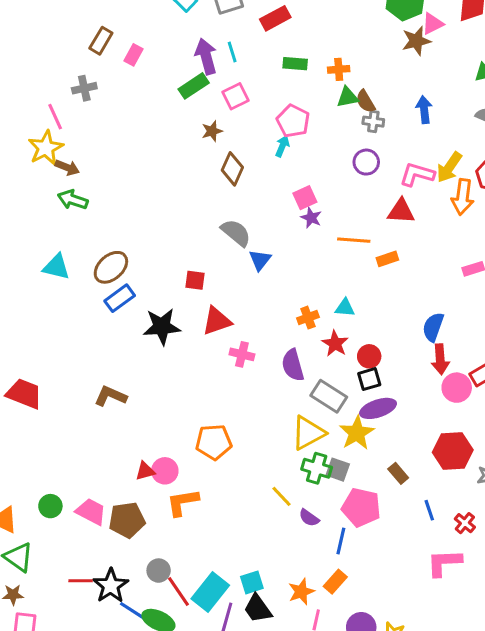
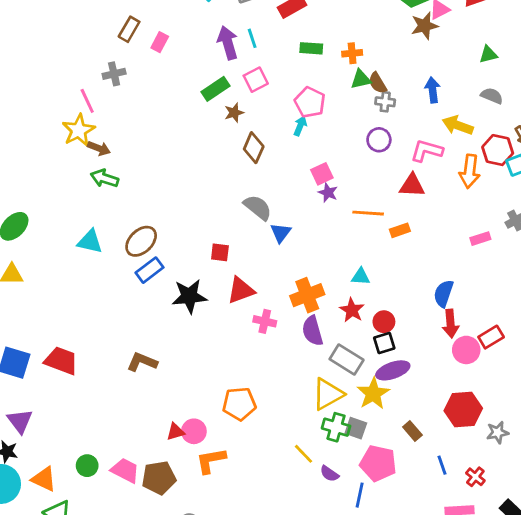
green rectangle: (194, 86) -> (215, 89), moved
yellow arrow: (449, 167) -> (458, 125), moved, turned 76
orange cross: (308, 318) -> (307, 295), moved, size x1.6

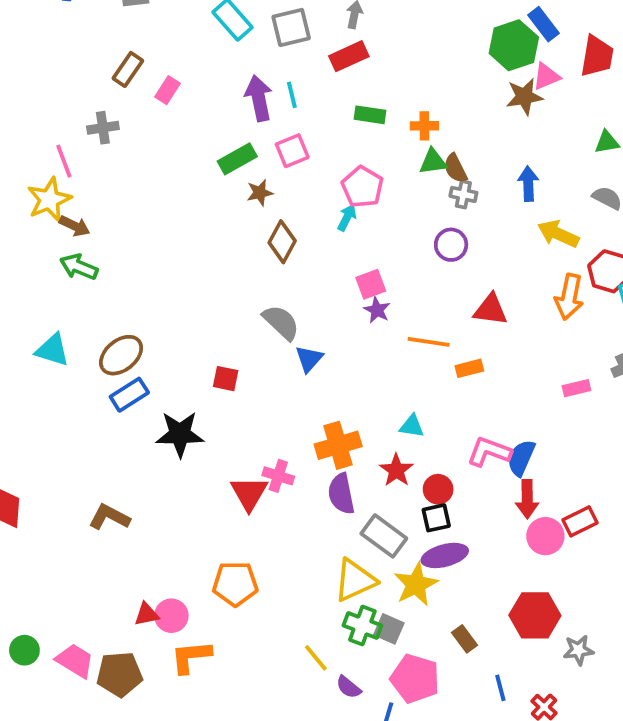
pink L-shape: (427, 151) -> (489, 452), moved
red triangle: (241, 290) -> (249, 493), moved, turned -44

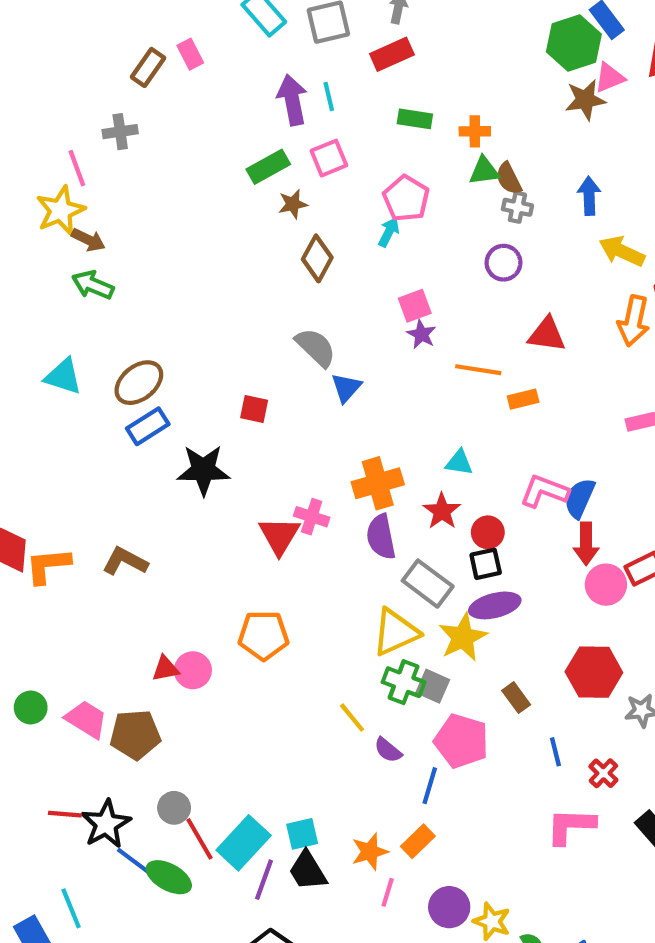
pink rectangle: (167, 90) -> (190, 54), moved, turned -60
orange L-shape: (191, 657) -> (48, 565), moved

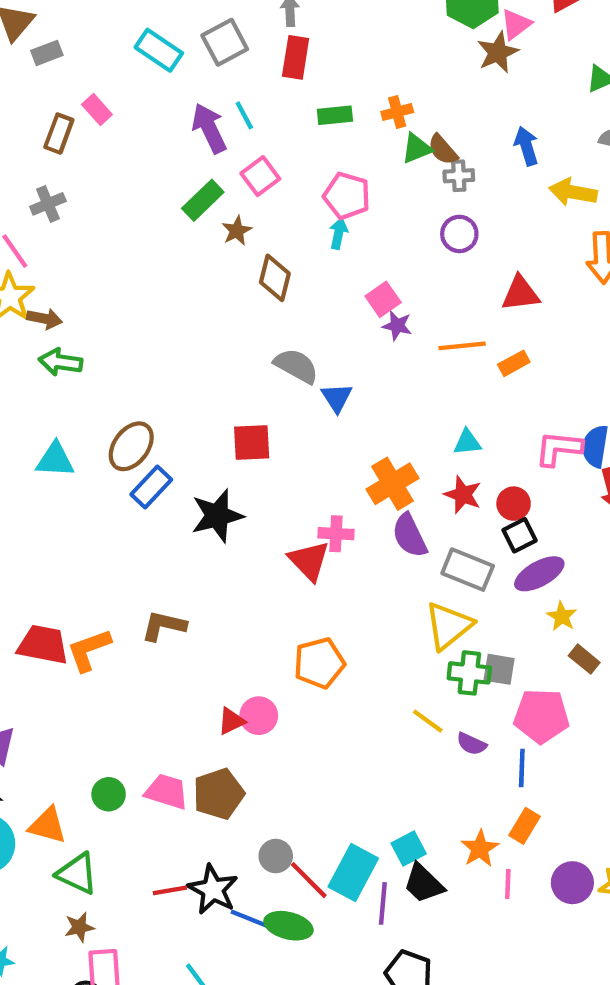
red rectangle: (392, 54) -> (296, 57), turned -42
red square: (254, 409) -> (252, 442), size x1.4
yellow star: (463, 637) -> (562, 616), moved, size x0.6

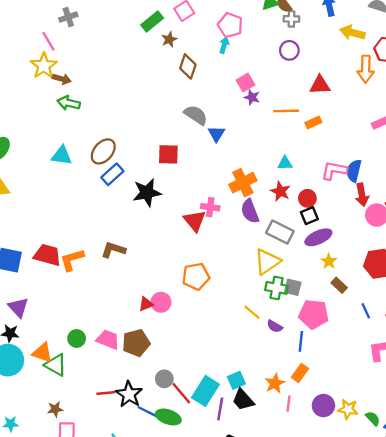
green triangle: (77, 874) -> (56, 365), moved

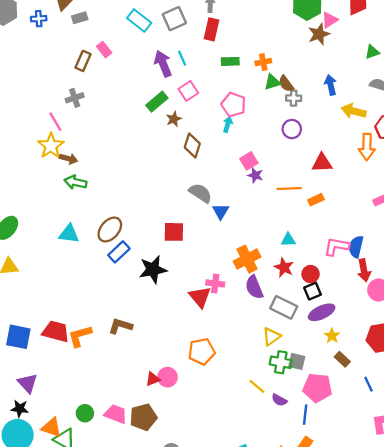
yellow triangle: (267, 262) -> (271, 337), size x0.7

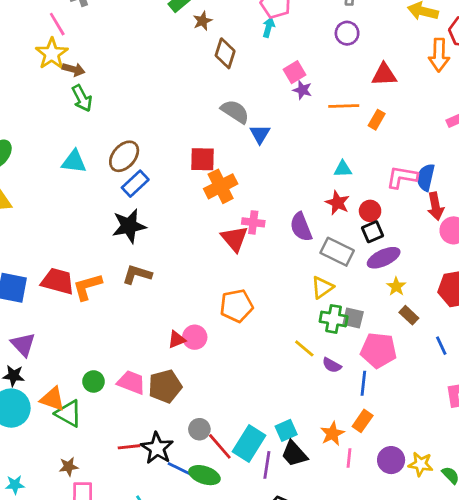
green arrow: (75, 182) -> (82, 98), turned -130
orange rectangle: (316, 200) -> (377, 120), turned -35
orange cross: (247, 259) -> (221, 186), moved
black star: (153, 270) -> (129, 226), moved

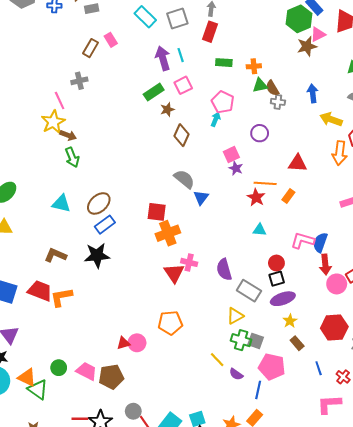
purple circle: (347, 33) -> (260, 133), moved
red star: (337, 203) -> (256, 197), moved
brown L-shape: (137, 274) -> (55, 255), moved

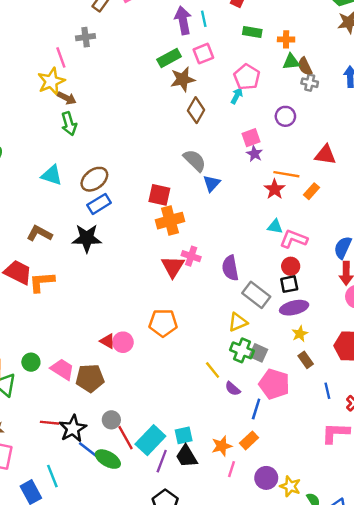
brown star: (167, 109) -> (183, 79), size x1.5
pink L-shape: (303, 241) -> (294, 239), moved
red triangle: (123, 343) -> (107, 341), turned 40

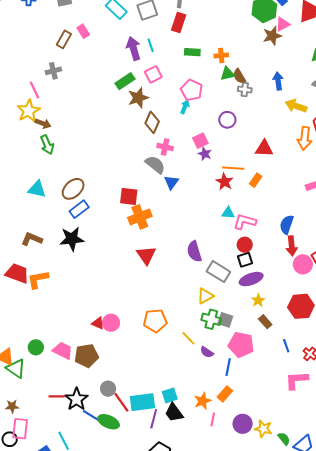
pink cross: (191, 256) -> (165, 147), moved
orange pentagon: (163, 323) -> (155, 321), moved
cyan rectangle: (150, 440) -> (142, 402), turned 45

